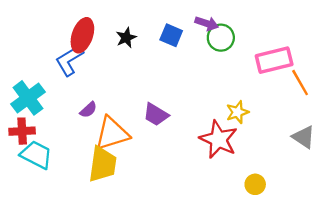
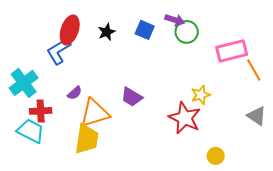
red cross: (22, 131) -> (41, 111), moved

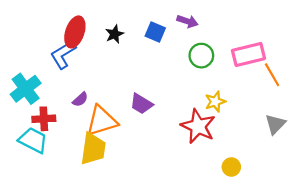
green circle: (187, 32) -> (201, 56), moved
gray triangle: (257, 116) -> (275, 124), turned 40

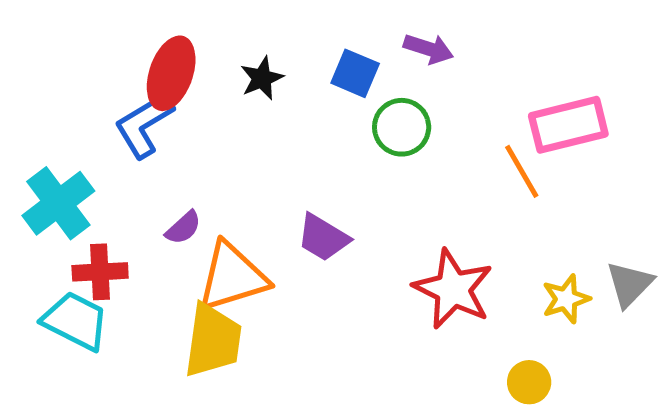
green circle: (201, 56) -> (402, 127), moved
orange line: (272, 75) -> (522, 171), moved
yellow star: (215, 102) -> (566, 299), moved

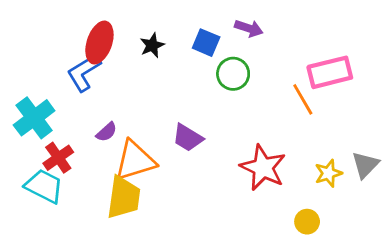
red cross: (100, 272) -> (58, 158), turned -32

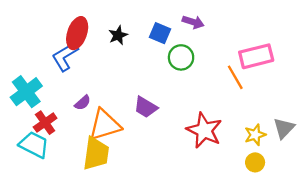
yellow circle: (307, 222) -> (255, 162), moved

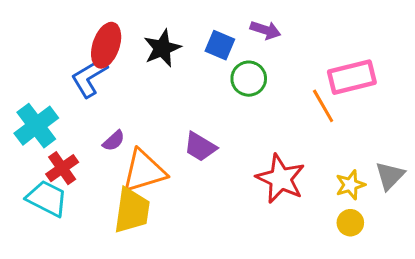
black star: (118, 35) -> (162, 48), size x1.4

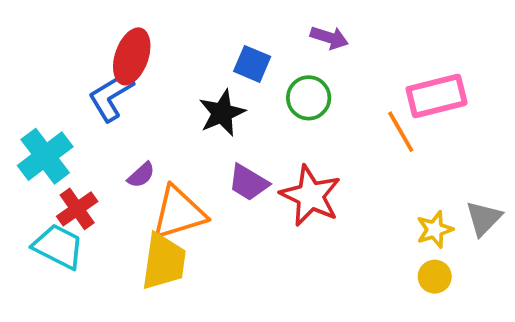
blue square: (220, 45) -> (252, 64), moved
black star: (162, 48) -> (222, 113), moved
red star: (281, 179) -> (310, 196), moved

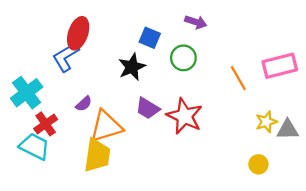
pink rectangle: (437, 96) -> (280, 66), moved
gray triangle: (484, 218) -> (288, 130), turned 45
yellow star: (435, 230) -> (266, 122), moved

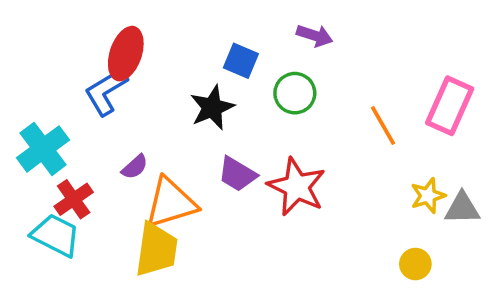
pink rectangle: (280, 66) -> (450, 106), turned -52

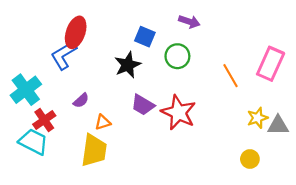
orange triangle: (171, 203) -> (103, 122), size x0.5

